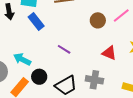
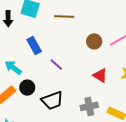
blue rectangle: (36, 21) -> (34, 46), moved
gray cross: (94, 80) -> (89, 106), moved, turned -30

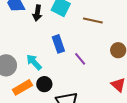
purple line: (56, 64) -> (80, 59), moved

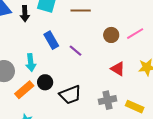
cyan arrow: (34, 62) -> (31, 63), turned -132

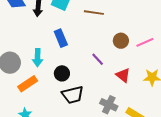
purple line: (76, 51) -> (98, 59), moved
black circle: (45, 82) -> (62, 73), moved
gray cross: (107, 100) -> (109, 105), turned 30

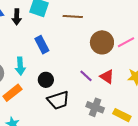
brown circle: (121, 41) -> (102, 42), size x1.5
purple line: (98, 59) -> (86, 76), moved

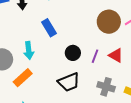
purple line: (86, 76) -> (95, 56), turned 72
black circle: (46, 80) -> (73, 53), moved

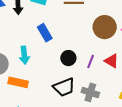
orange rectangle: (23, 78) -> (18, 82), turned 54
gray cross: (106, 87) -> (90, 92), moved

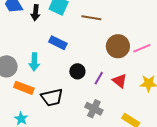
blue rectangle: (45, 33) -> (58, 43), turned -42
black trapezoid: (64, 87) -> (52, 97), moved

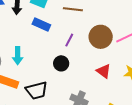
blue rectangle: (58, 43) -> (41, 25), moved
purple line: (99, 78) -> (69, 40), moved

